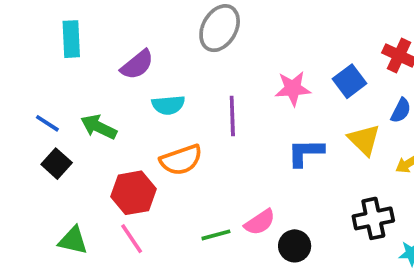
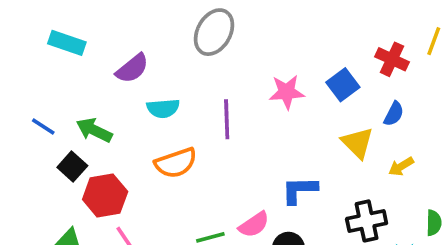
cyan rectangle: (71, 39) -> (67, 43), turned -68
blue L-shape: (306, 153) -> (299, 190), moved
black square: (57, 164) -> (72, 166), moved
red hexagon: (133, 193) -> (105, 196), moved

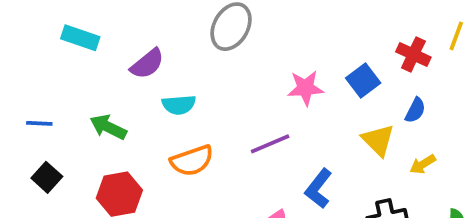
purple line: (227, 119) -> (270, 144), moved, turned 69
blue line: (43, 127) -> (39, 123), moved, turned -30
black square: (72, 166) -> (47, 177), moved
blue L-shape: (299, 190) -> (318, 188), turned -51

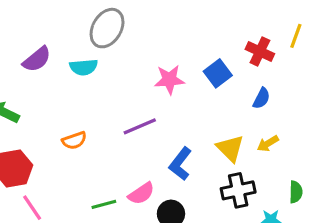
cyan semicircle: (179, 105) -> (84, 67), moved
yellow triangle: (378, 140) -> (230, 148), moved
orange semicircle: (192, 161) -> (74, 140), size x0.7

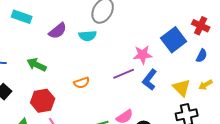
blue square: (218, 73) -> (174, 40), size x1.4
pink star: (169, 80) -> (143, 55), moved
blue L-shape: (180, 164) -> (150, 80), moved

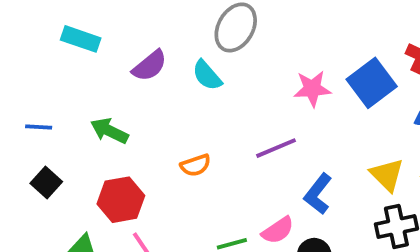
cyan semicircle: (88, 36) -> (207, 75), turned 54
pink star: (143, 55) -> (312, 89), moved
blue L-shape: (150, 80) -> (318, 194), moved

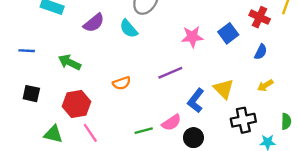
blue square: (372, 83) -> (228, 33), size x0.7
blue line: (39, 127) -> (27, 51), moved
yellow triangle: (387, 175) -> (224, 89), moved
black square: (46, 182) -> (31, 94), turned -30

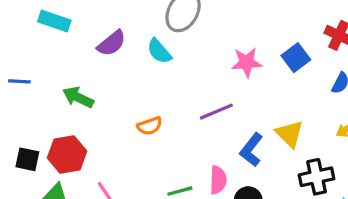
black square: (31, 94) -> (27, 159), moved
red hexagon: (76, 104) -> (67, 155), moved
pink semicircle: (171, 123) -> (218, 180), turned -54

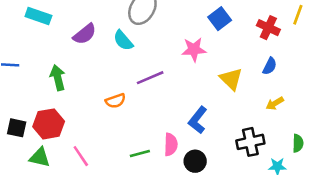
blue square: (296, 58) -> (220, 19), moved
green arrow: (78, 97) -> (58, 78), turned 50
purple line: (216, 112) -> (150, 78), moved
yellow triangle: (290, 134) -> (231, 79), moved

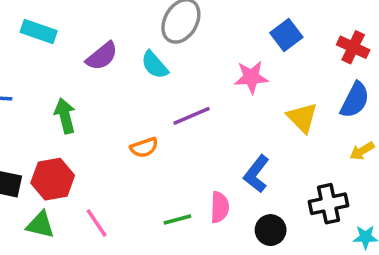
blue semicircle: (270, 66) -> (355, 100), size x1.5
black circle: (195, 161) -> (271, 230), moved

